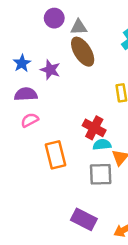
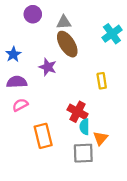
purple circle: (54, 18) -> (33, 14), moved
purple star: (50, 70) -> (48, 67), moved
cyan semicircle: (102, 145) -> (84, 127), turned -84

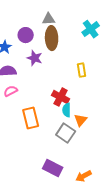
purple circle: (33, 14) -> (26, 35), moved
brown ellipse: (67, 44) -> (52, 38), turned 30
gray square: (83, 153) -> (66, 133), turned 36

